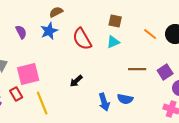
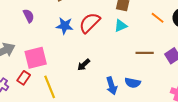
blue star: (49, 31) -> (65, 26), moved, turned 30
red semicircle: (82, 39) -> (90, 23), turned 75
red rectangle: (16, 94) -> (24, 78), turned 64

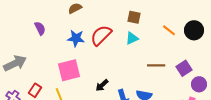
pink square: (36, 58) -> (69, 70), moved
black arrow: (84, 65) -> (102, 85), moved

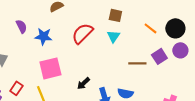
blue star: (76, 38) -> (43, 36), moved
cyan triangle: (132, 38) -> (113, 36), turned -32
purple square: (184, 68) -> (159, 56), moved
purple circle: (199, 84) -> (180, 50), moved

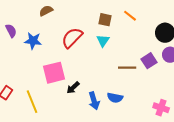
orange line: (150, 28) -> (130, 16), moved
pink square: (50, 68) -> (54, 73), moved

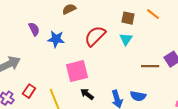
black arrow: (73, 88) -> (87, 94), moved, turned 80

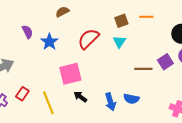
orange line: (153, 14) -> (146, 17), turned -40
brown square: (128, 18) -> (121, 21), turned -32
blue star: (56, 39) -> (49, 42), turned 30

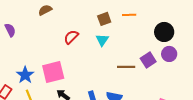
red semicircle: (88, 39) -> (71, 37), size x0.7
blue star: (49, 42) -> (25, 75), moved

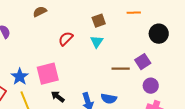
orange line: (129, 15) -> (134, 13), moved
purple circle: (169, 54) -> (151, 86), moved

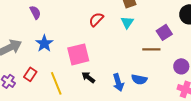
purple square: (143, 62) -> (164, 32), moved
blue star: (20, 77) -> (44, 43), moved

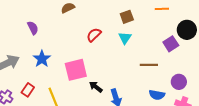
purple square: (164, 32) -> (171, 44), moved
black arrow: (88, 77) -> (96, 87), moved
blue semicircle: (139, 79) -> (157, 95), moved

